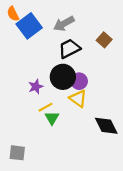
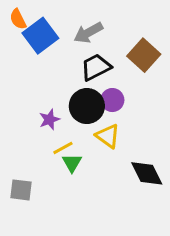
brown square: (104, 40) -> (144, 55), size x1.5
purple circle: (79, 81) -> (112, 100), moved
gray square: (17, 153) -> (21, 190), moved

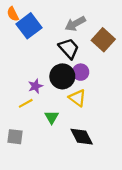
gray arrow: (88, 33) -> (75, 24), moved
black trapezoid: (96, 67) -> (69, 48), turned 75
yellow line: (63, 148) -> (26, 103), moved
black diamond: (147, 173) -> (82, 137), moved

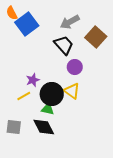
black circle: (62, 76) -> (52, 94), moved
green triangle: (52, 117) -> (48, 109), turned -48
black diamond: (82, 137) -> (44, 127), moved

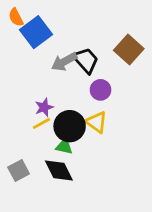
gray arrow: (70, 22) -> (64, 62), moved
yellow line: (24, 96) -> (41, 123), moved
gray square: (14, 127) -> (19, 171), turned -35

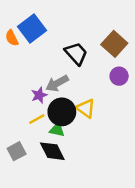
orange semicircle: (16, 17) -> (12, 38), moved
gray arrow: (64, 62) -> (57, 83), moved
purple circle: (101, 90) -> (119, 76), moved
yellow line: (41, 123) -> (37, 119), moved

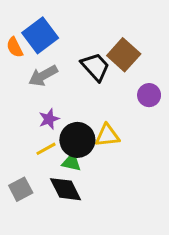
brown square: (114, 44) -> (124, 55), moved
gray arrow: (57, 83) -> (43, 76), moved
yellow triangle: (86, 108) -> (107, 135), turned -42

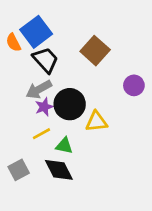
brown square: (124, 55) -> (95, 51), moved
black trapezoid: (95, 67) -> (46, 60), moved
gray arrow: (43, 76) -> (39, 89), moved
black circle: (77, 140) -> (70, 104), moved

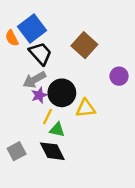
yellow line: (41, 134) -> (48, 117), moved, turned -35

